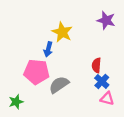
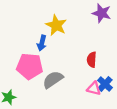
blue cross: (102, 81) -> (105, 84), moved
pink triangle: (107, 99) -> (94, 88), moved

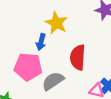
red semicircle: (92, 60) -> (78, 57), moved, size x1.5

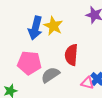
blue arrow: (41, 42) -> (35, 28), moved, size x1.6

